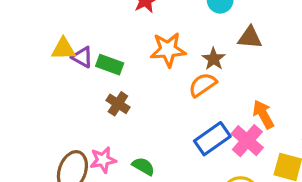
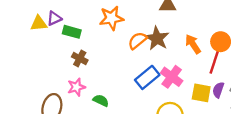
purple triangle: (82, 57) -> (54, 18), moved, turned -49
brown star: (214, 59) -> (157, 38), moved, size x1.5
orange arrow: (263, 114) -> (193, 44), moved
pink star: (103, 160) -> (76, 87), moved

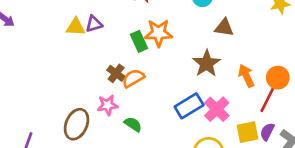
green rectangle: (72, 32) -> (139, 41), moved, turned 42
orange semicircle: (137, 41) -> (133, 78), moved
yellow square: (201, 93) -> (248, 132), turned -30

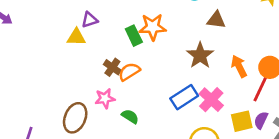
yellow triangle: (76, 27) -> (76, 37), moved

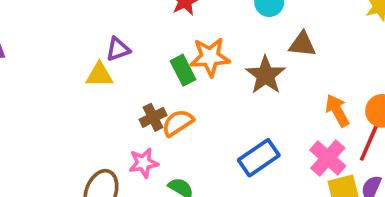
brown star: (200, 55) -> (265, 75), moved
brown cross: (112, 67) -> (153, 117), turned 30
pink cross: (211, 100) -> (328, 158), moved

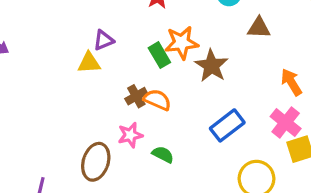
brown star: (265, 75) -> (212, 66), moved
orange semicircle: (178, 123) -> (157, 100), turned 60

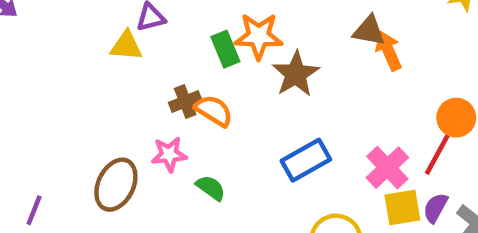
orange arrow: (291, 82) -> (389, 51), moved

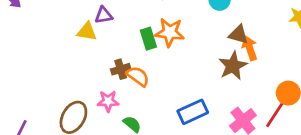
brown star: (296, 74) -> (233, 66), moved

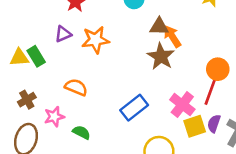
purple triangle: (104, 15) -> (63, 34), moved
green rectangle: (148, 39) -> (36, 56), moved
brown cross: (121, 69) -> (27, 100), moved

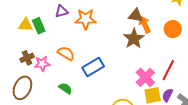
orange circle: (218, 69) -> (173, 29), moved
blue rectangle: (134, 108) -> (93, 67), moved
pink star: (54, 117) -> (42, 64), moved

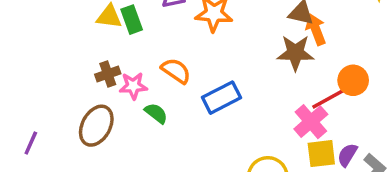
orange circle: (173, 29) -> (353, 80), moved
brown star: (134, 39) -> (295, 53), turned 30
red line: (168, 70) -> (330, 98), moved, turned 30
green semicircle: (65, 88) -> (156, 113), moved

